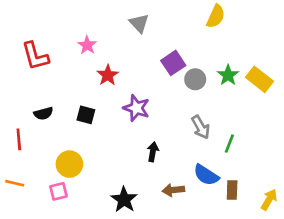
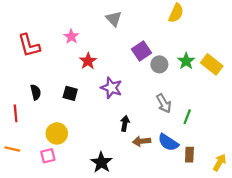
black semicircle: (43, 113) -> (36, 92), turned -88
brown arrow: (173, 190) -> (142, 141), moved

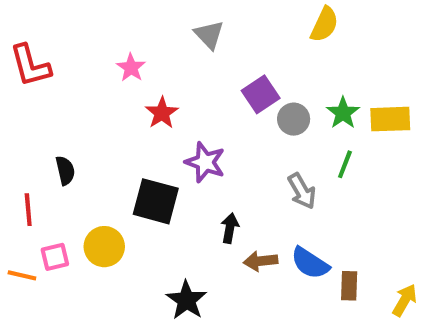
red L-shape: (29, 45) -> (30, 66), moved
yellow rectangle: (212, 64) -> (390, 119), turned -40
black square: (70, 93) -> (156, 201), moved, size x1.6
green line: (187, 117) -> (345, 164), moved
pink square: (48, 156) -> (55, 257), moved

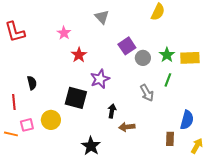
purple star: (205, 162) -> (100, 79), turned 30
blue semicircle: (310, 263) -> (187, 120), moved, turned -108

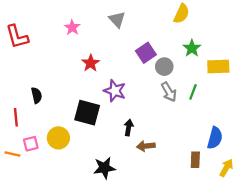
pink star: (64, 33) -> (72, 27), moved
green star: (167, 55) -> (192, 48), moved
purple star: (100, 79) -> (115, 91), turned -30
gray arrow: (147, 93) -> (169, 92), moved
black star: (91, 146) -> (104, 168), turned 30

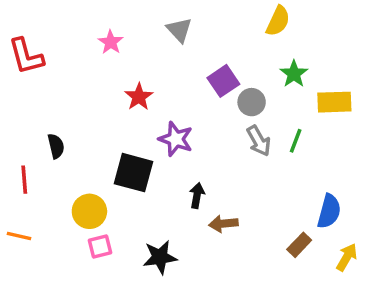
pink square: (31, 144) -> (100, 247), moved
brown rectangle: (195, 160) -> (299, 245), turned 42

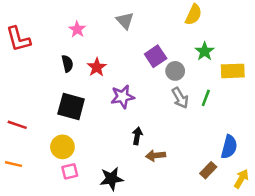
purple star: (176, 139) -> (122, 97), turned -30
black semicircle: (56, 146) -> (67, 64), moved
black square: (133, 173) -> (71, 106), moved
red line: (24, 180) -> (17, 125), turned -66

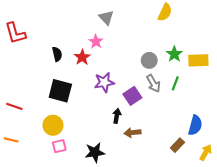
pink star: (77, 29) -> (96, 42), moved
green star: (205, 51) -> (174, 54), moved
purple square: (156, 56) -> (132, 96), moved

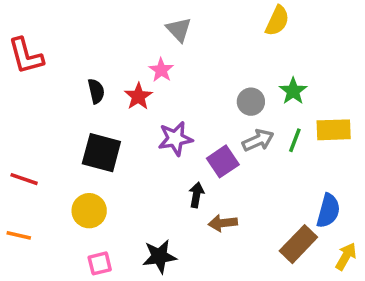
yellow rectangle: (198, 60) -> (334, 130), moved
gray arrow: (153, 83) -> (258, 140), turned -84
brown rectangle: (177, 145) -> (298, 244), size x1.5
pink square: (59, 146) -> (100, 263), moved

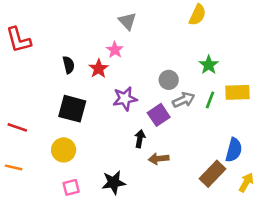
gray circle: (251, 102) -> (169, 80), moved

